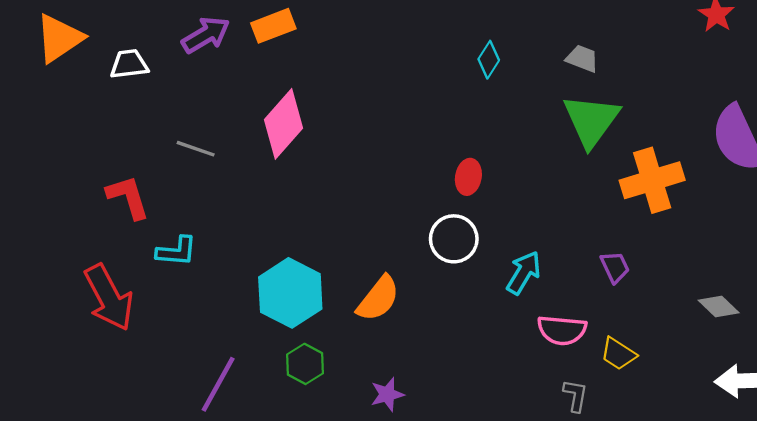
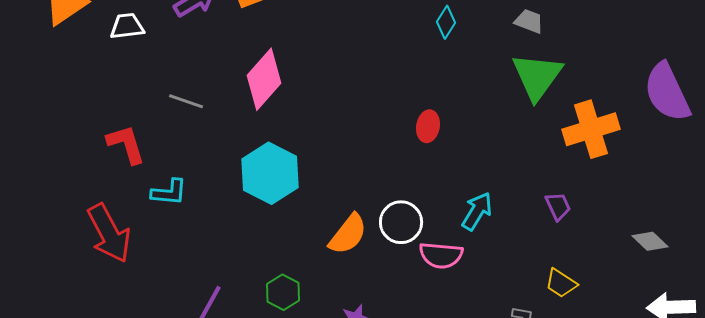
white circle: (454, 239) -> (401, 222), moved
cyan hexagon: (290, 293) -> (270, 173), moved
pink semicircle: (562, 330) -> (441, 255), moved

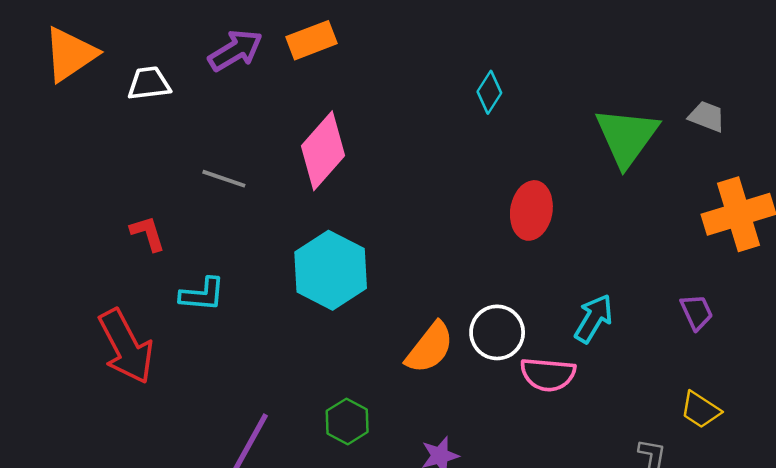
gray trapezoid: (529, 21) -> (707, 116), moved
cyan diamond: (446, 22) -> (489, 92), moved
green triangle: (537, 76) -> (627, 137), moved
red ellipse: (428, 126) -> (531, 210), size x1.4
red L-shape: (126, 144) -> (148, 233), size x0.7

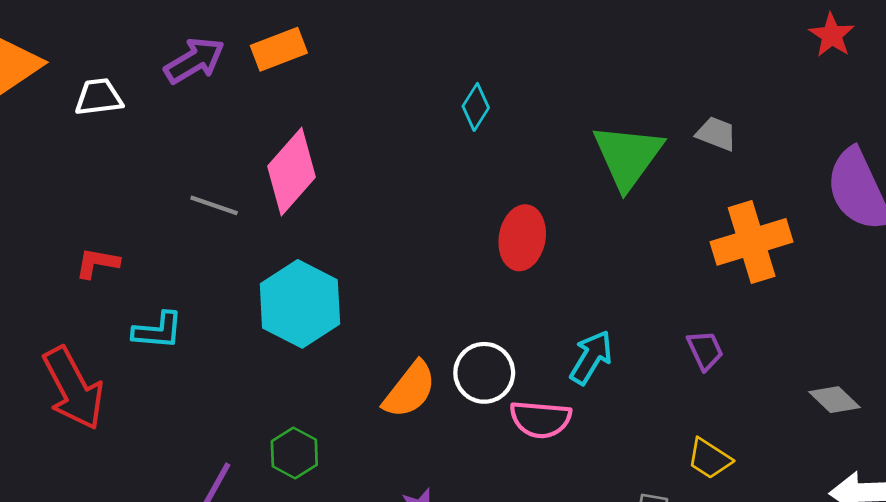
gray line: (224, 179) -> (214, 205), moved
red L-shape: (148, 233) -> (97, 263), turned -63
green hexagon: (347, 421) -> (294, 453), moved

